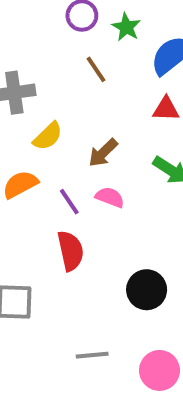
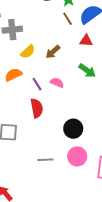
brown line: (96, 69) -> (68, 19), moved
brown arrow: (103, 153) -> (53, 52), moved
pink circle: (159, 370) -> (77, 156), moved

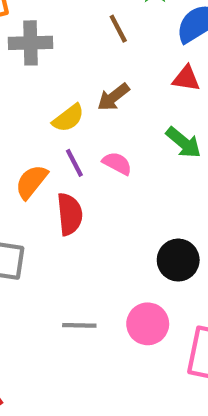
brown line: (68, 19) -> (118, 29), moved
yellow semicircle: (28, 52) -> (68, 118), moved
orange semicircle: (13, 75) -> (31, 182), moved, turned -30
black circle: (73, 129) -> (178, 260), moved

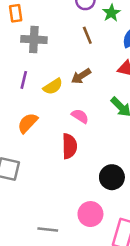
purple line: (74, 163) -> (24, 80), moved, turned 36
red semicircle: (70, 214) -> (69, 146), moved
gray line: (79, 325) -> (48, 230), moved

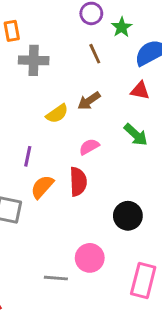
purple line: (24, 80) -> (28, 156), moved
pink semicircle: (80, 116) -> (89, 147), turned -60
orange semicircle: (28, 123) -> (42, 187), moved
pink circle: (90, 214) -> (90, 258), moved

